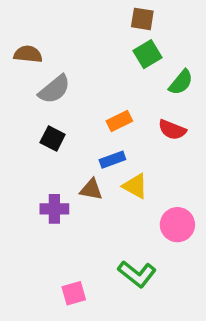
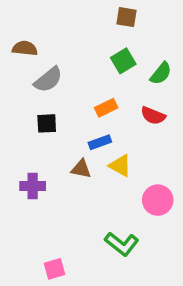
green square: (148, 54) -> (123, 61), moved
black square: (53, 139) -> (47, 123), turned -30
purple cross: (54, 209) -> (33, 186), moved
pink square: (74, 293) -> (54, 269), moved

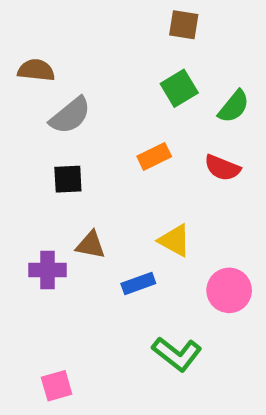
blue rectangle: (100, 142) -> (138, 284), moved
brown triangle: (81, 169) -> (91, 245), moved
pink square: (54, 269) -> (57, 386), moved

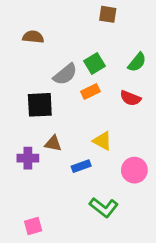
brown semicircle: (36, 70) -> (33, 37), moved
green square: (179, 88) -> (94, 64), moved
gray semicircle: (70, 116) -> (65, 74), moved
black square: (68, 179) -> (40, 105), size x1.5

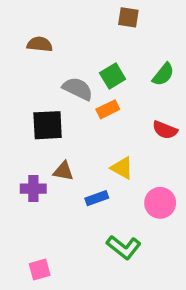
gray semicircle: (65, 74) -> (78, 89), turned -115
red semicircle: (130, 98) -> (165, 130), moved

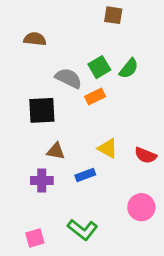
green semicircle: (163, 74) -> (129, 68), moved
red semicircle: (165, 130) -> (146, 155), moved
purple cross: (33, 189) -> (42, 181), moved
pink circle: (160, 203) -> (141, 207), moved
green L-shape: (124, 247) -> (82, 230), moved

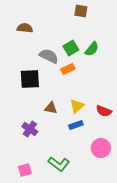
yellow triangle: (108, 148) -> (77, 106), turned 49
brown triangle: (56, 151) -> (51, 108), moved
blue rectangle: (85, 175) -> (76, 125), moved
purple cross: (42, 181) -> (30, 129), turned 35

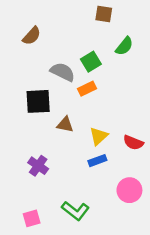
brown semicircle: (25, 28) -> (32, 36), turned 126
green semicircle: (92, 49) -> (124, 46), moved
brown triangle: (51, 108) -> (65, 125), moved

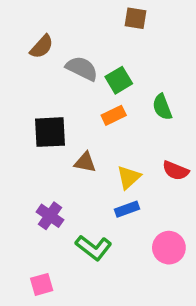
green semicircle: (124, 46) -> (162, 107), moved, turned 120
gray semicircle: (63, 72) -> (82, 68), moved
red semicircle: (133, 143) -> (176, 171), moved
green L-shape: (75, 211) -> (94, 248), moved

